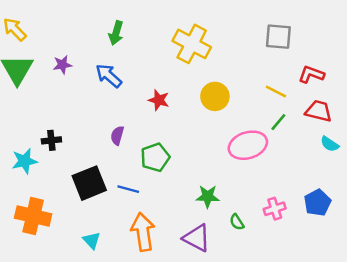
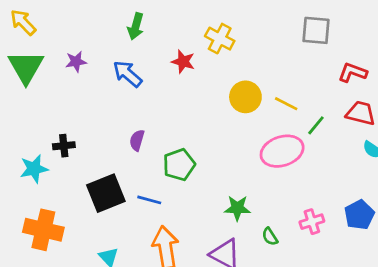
yellow cross: (192, 44) -> (220, 39), size x0.7
yellow line: (276, 92) -> (286, 104), moved
red star: (159, 100) -> (183, 62), moved

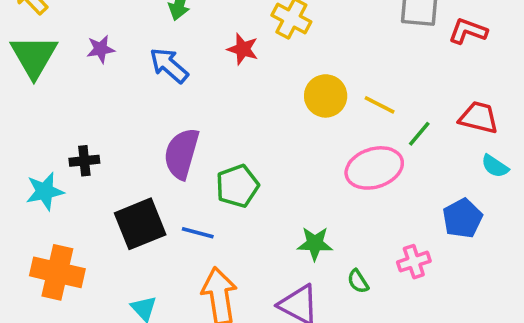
red L-shape: (353, 72) -> (468, 31), moved
purple semicircle: (137, 140) -> (182, 154), size x1.8
blue pentagon: (359, 215) -> (462, 218), moved

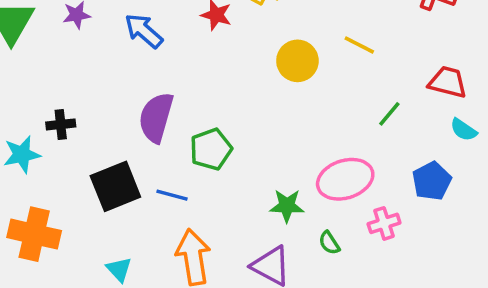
yellow line: (380, 105) -> (359, 45), moved
green line: (419, 134) -> (389, 114), moved
pink ellipse: (374, 168) -> (345, 179), moved

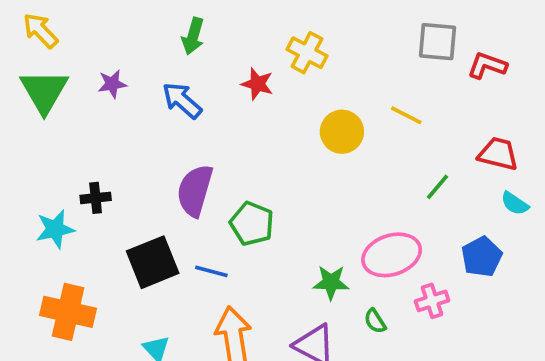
green pentagon: (211, 149) -> (252, 224), turned -30

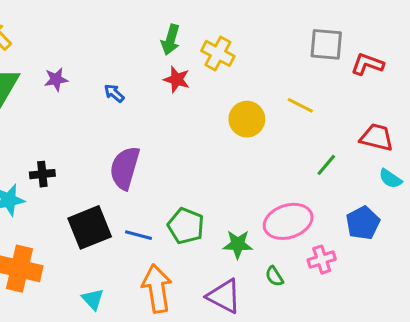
green arrow: (193, 36) -> (171, 40), moved
blue arrow: (182, 100) -> (114, 93), size x0.6
green pentagon: (252, 224) -> (186, 226), moved

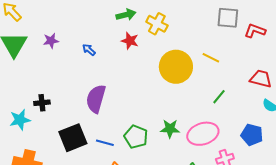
green arrow: (171, 40) -> (126, 15), turned -120
yellow circle: (247, 119) -> (176, 67), size x1.4
green line: (326, 165) -> (219, 97), moved
blue pentagon: (363, 223) -> (252, 135), turned -30
green star: (238, 244) -> (170, 129), moved

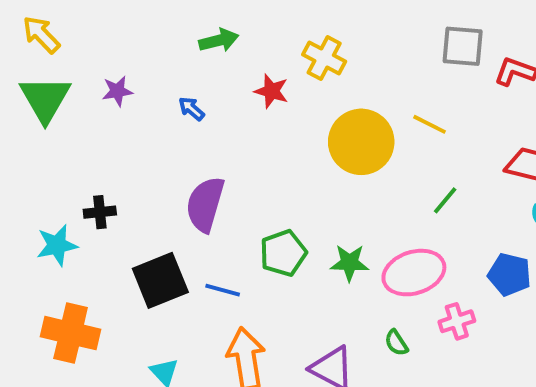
green arrow: (126, 15) -> (219, 40), moved
green pentagon: (136, 137) -> (283, 253), moved, turned 30

